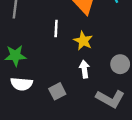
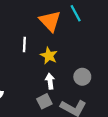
gray square: (57, 91) -> (44, 101), moved

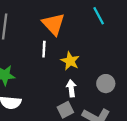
orange triangle: (50, 21) -> (53, 24), moved

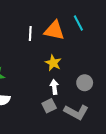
orange triangle: (53, 24) -> (54, 30), moved, turned -35
white line: (44, 49) -> (30, 34), moved

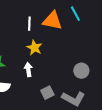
yellow star: (53, 63) -> (34, 48), moved
white arrow: (54, 87) -> (28, 70), moved

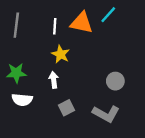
cyan line: (75, 14) -> (108, 15), turned 70
gray square: (47, 93) -> (66, 108), moved

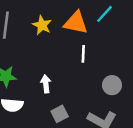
white line: (55, 26) -> (83, 54), moved
yellow star: (61, 54) -> (42, 25), moved

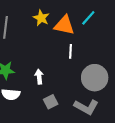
yellow star: (42, 25) -> (41, 18), moved
gray circle: (112, 85) -> (95, 78), size x1.6

